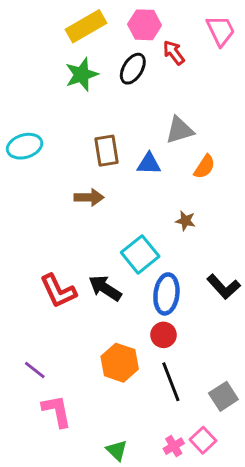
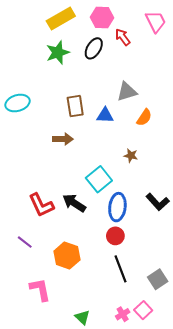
orange hexagon: (120, 363) -> (67, 255), moved
purple line: (35, 370) -> (25, 242), moved

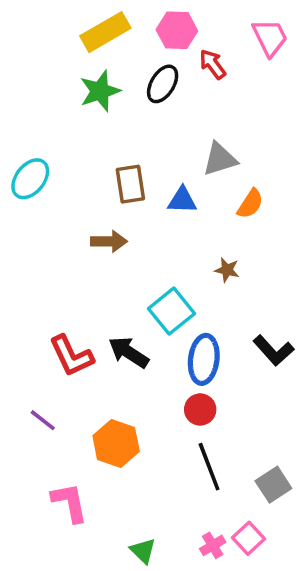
cyan ellipse: (18, 103) -> (30, 179), turned -35

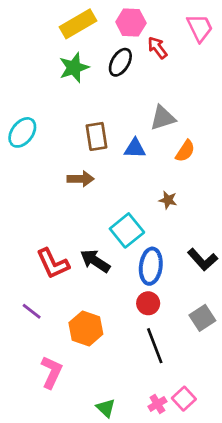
gray square: (273, 485) -> (202, 318), moved
pink L-shape: (70, 502) -> (51, 372), turned 36

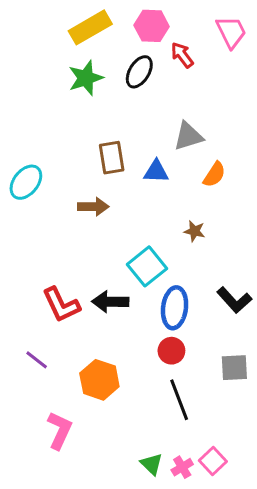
cyan ellipse: (22, 132) -> (26, 182), moved
black arrow: (95, 261) -> (110, 302), turned -32
gray square: (202, 318) -> (234, 368), turned 30
green triangle: (106, 408) -> (152, 464), moved

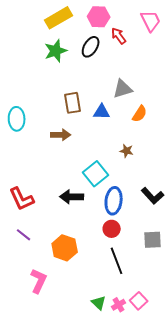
cyan ellipse: (26, 182) -> (17, 119), turned -40
red L-shape: (61, 305) -> (22, 199), moved

